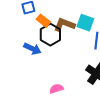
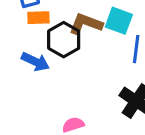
orange rectangle: (43, 21) -> (38, 18), moved, turned -40

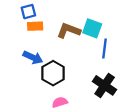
black hexagon: (64, 40) -> (53, 73), moved

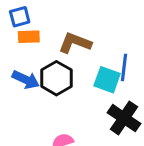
cyan square: (92, 28) -> (107, 80), moved
black hexagon: (53, 73) -> (56, 78), moved

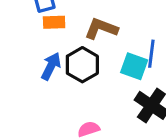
blue arrow: (26, 80) -> (51, 66), turned -88

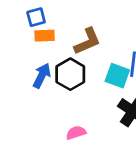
brown L-shape: (101, 29) -> (87, 41), turned 136

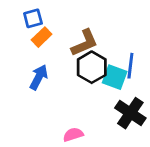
orange rectangle: (45, 36) -> (42, 37), turned -42
black hexagon: (70, 74) -> (92, 67), moved

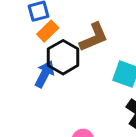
black hexagon: (92, 67) -> (63, 57), moved

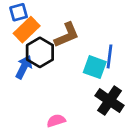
orange rectangle: (48, 31) -> (27, 30), size x1.4

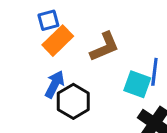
black hexagon: (40, 52) -> (73, 101), moved

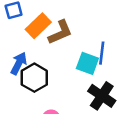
orange rectangle: (58, 41) -> (38, 26), moved

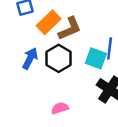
black hexagon: (34, 78) -> (59, 58), moved

